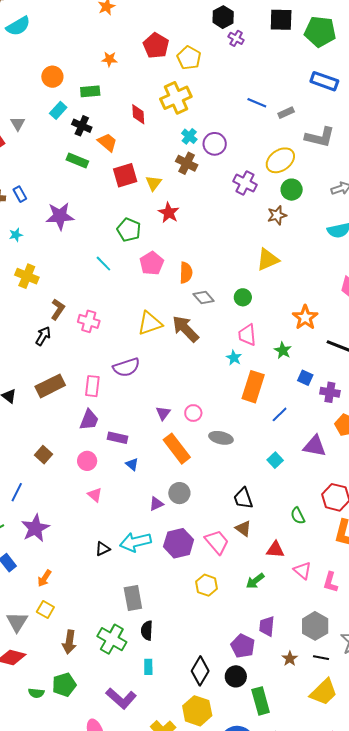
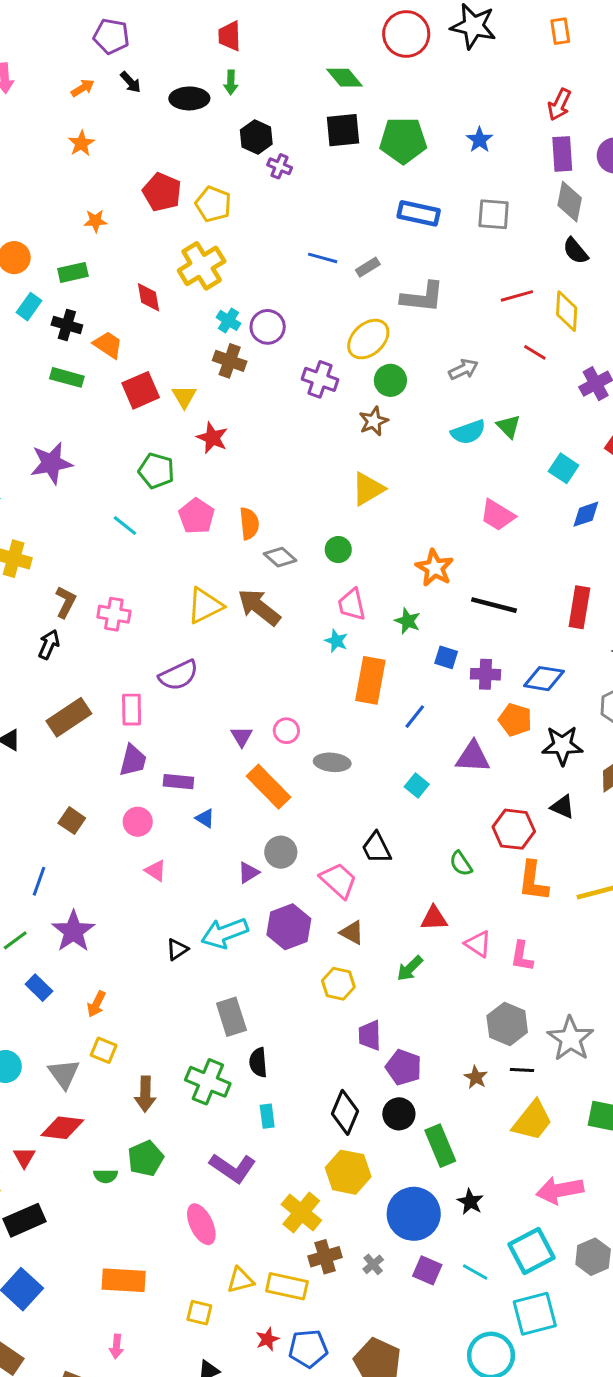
brown triangle: (243, 528) -> (352, 933), moved
pink trapezoid: (217, 542) -> (338, 880), moved
purple trapezoid: (267, 626) -> (370, 1035), moved

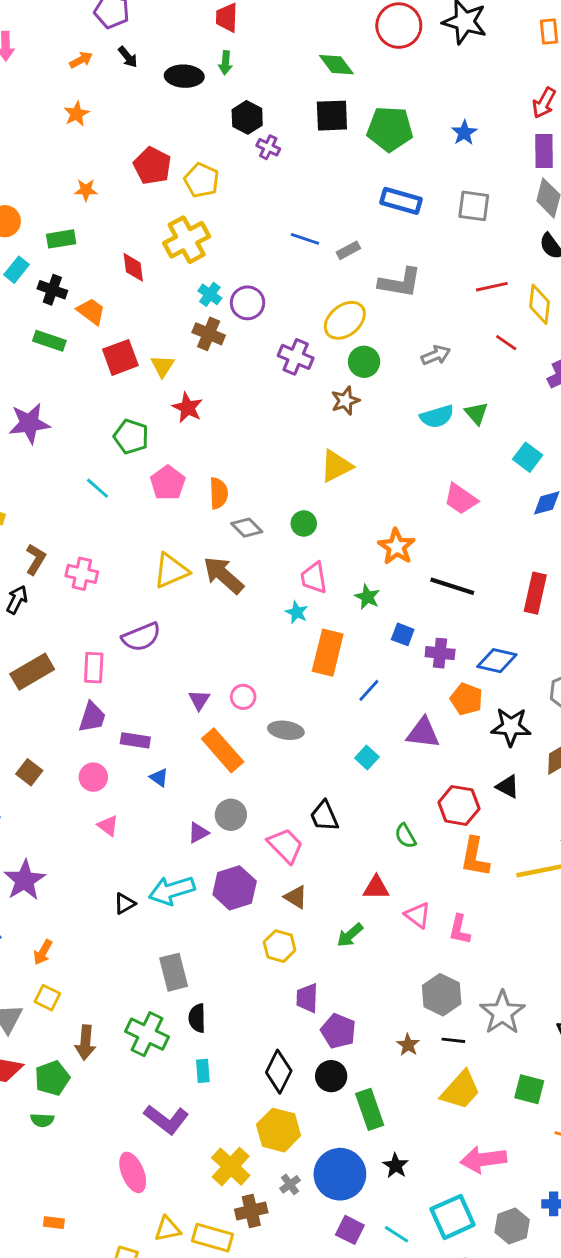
green pentagon: (146, 1158) -> (52, 1078), moved
gray cross: (373, 1264) -> (290, 1184), moved
orange rectangle: (124, 1280) -> (54, 1223), size x0.5

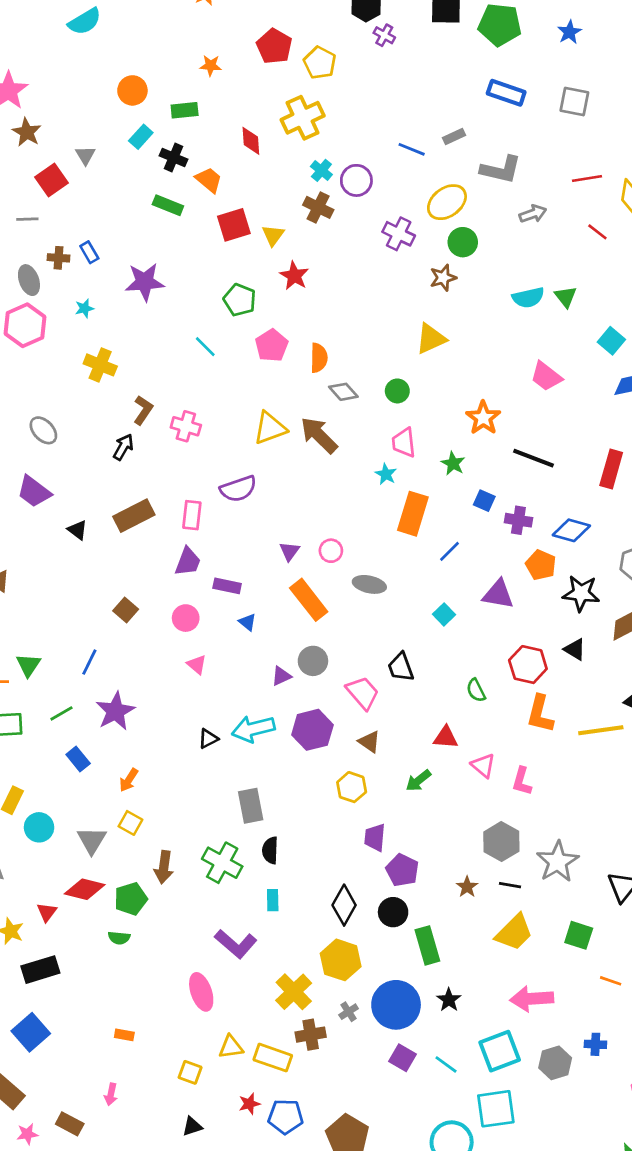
blue line: (305, 239) -> (412, 149), moved
gray arrow: (436, 355) -> (533, 214), moved

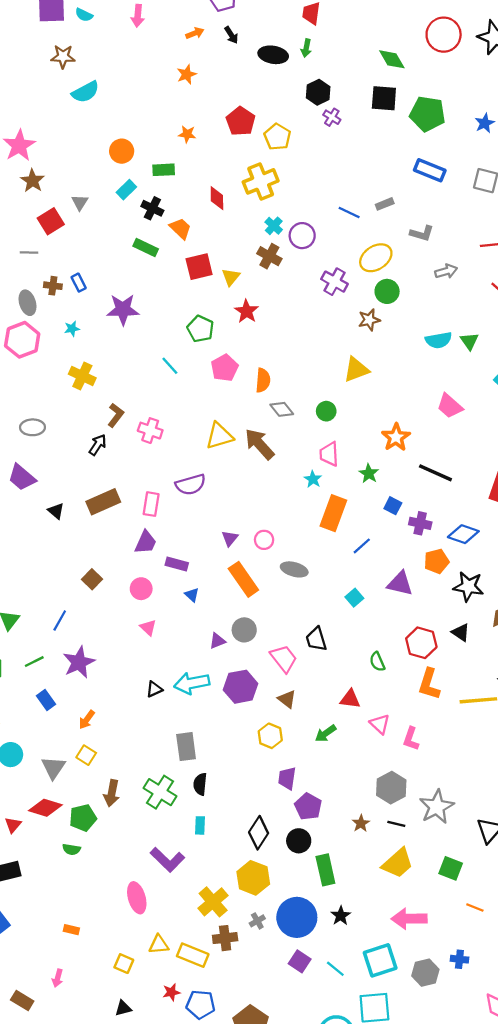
gray L-shape: (501, 170) -> (422, 233), size x0.7
gray ellipse: (43, 430) -> (32, 427), turned -50
orange pentagon: (541, 565) -> (436, 561), turned 30

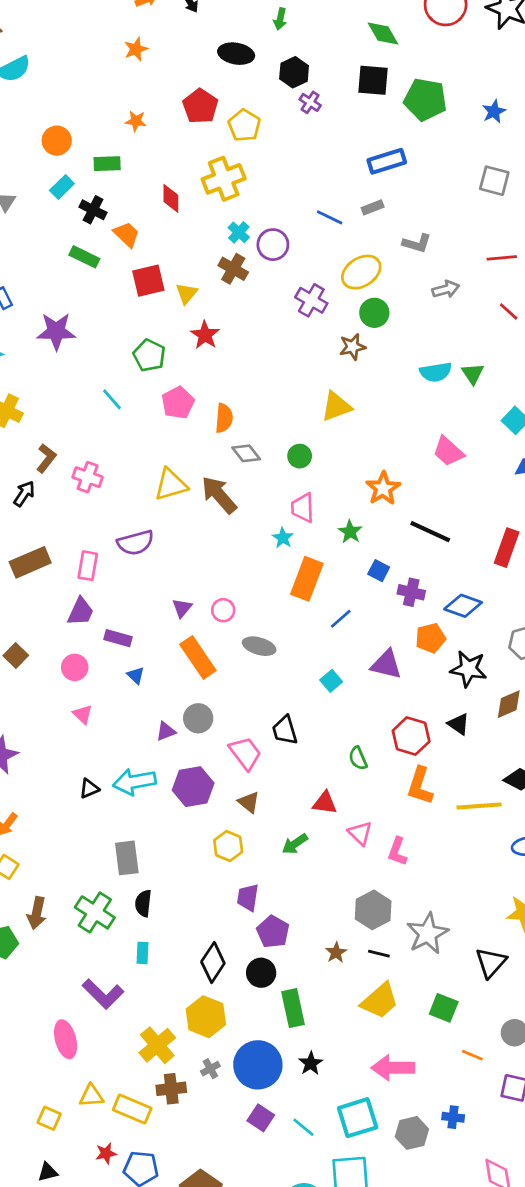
black ellipse: (273, 55) -> (236, 54), moved
blue rectangle: (430, 170) -> (387, 161), moved, turned -40

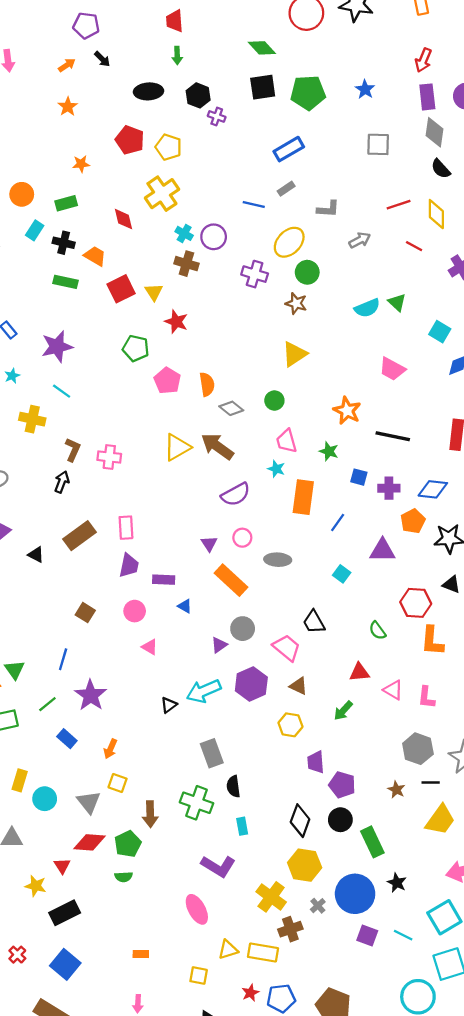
brown star: (352, 347) -> (296, 303), turned -30
cyan line: (112, 399) -> (62, 391), moved
purple semicircle: (135, 543) -> (236, 494), moved

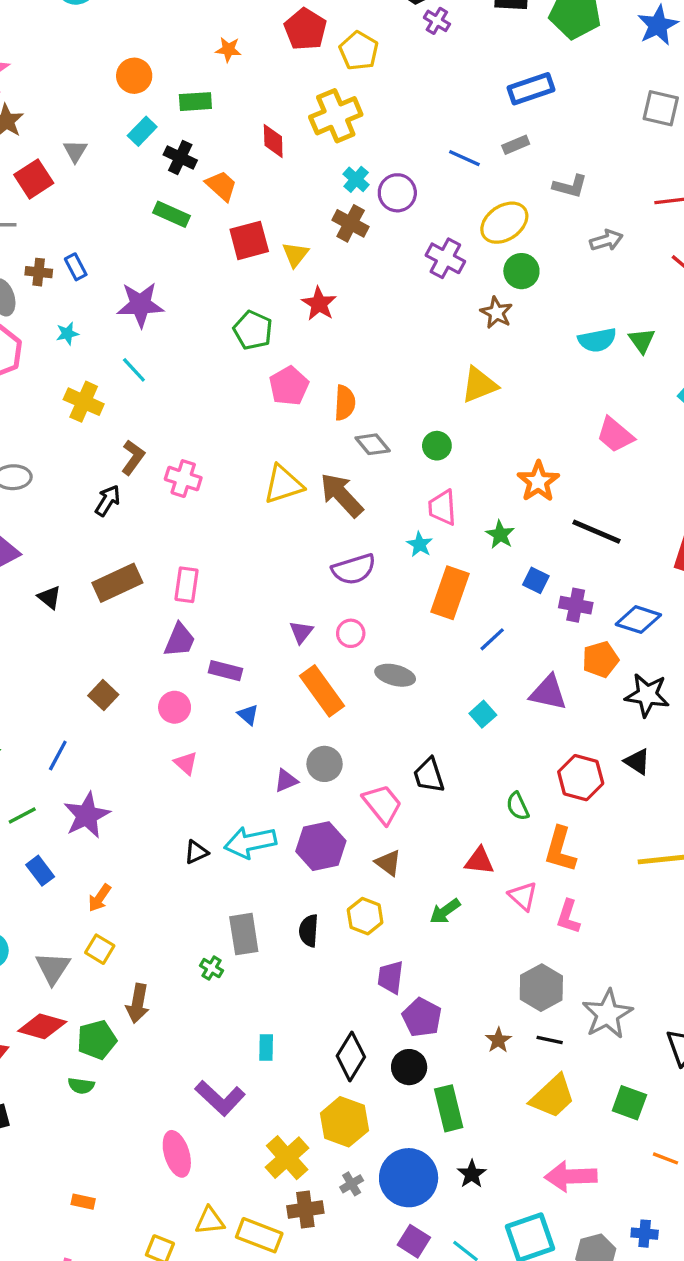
blue star: (365, 89) -> (658, 25), size x1.4
orange L-shape: (432, 641) -> (560, 849), moved
black semicircle: (233, 786) -> (309, 931), moved
green cross: (196, 803) -> (211, 968), moved, size x0.5

